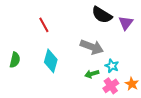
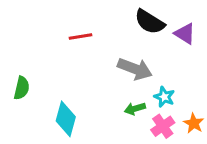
purple triangle: (126, 23) -> (185, 34), turned -35
red line: (44, 25) -> (80, 37), moved, turned -70
cyan diamond: (51, 61) -> (66, 119), moved

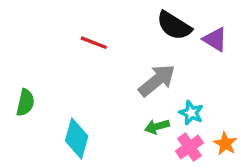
red line: (80, 37) -> (94, 43), turned 30
gray arrow: (135, 69) -> (157, 80), turned -60

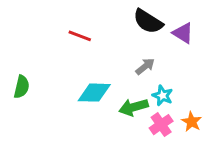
gray arrow: (157, 80) -> (145, 66), moved, size x0.6
green arrow: (157, 127) -> (133, 107), size x1.4
cyan diamond: (77, 138) -> (94, 93), moved, turned 76

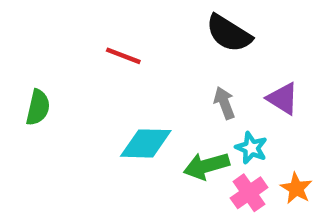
purple triangle: (183, 33) -> (283, 98), moved
gray arrow: (145, 66) -> (224, 103), turned -72
green semicircle: (22, 87) -> (38, 107), moved

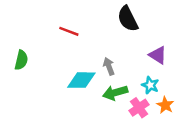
black semicircle: (229, 33) -> (128, 19), turned 32
gray arrow: (224, 103) -> (109, 66), moved
cyan star: (251, 148) -> (150, 85), moved

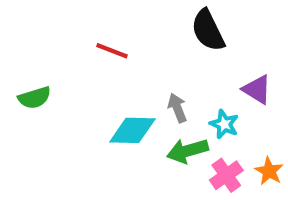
green semicircle: (21, 60) -> (34, 98), turned 60
cyan star: (150, 85) -> (224, 124), moved

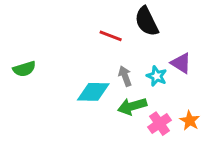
red line: (112, 51) -> (111, 36), moved
cyan star: (224, 124) -> (157, 76), moved

